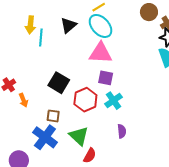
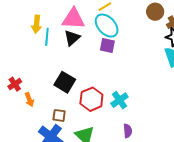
black triangle: (68, 25) -> (72, 38), moved
pink triangle: (101, 53) -> (73, 19), moved
purple square: (106, 78) -> (107, 46), moved

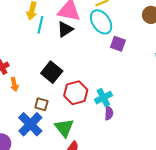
purple square: (107, 46) -> (118, 44), moved
purple semicircle: (128, 131) -> (109, 113), moved

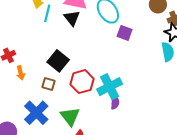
black triangle: (65, 29) -> (72, 18), turned -36
cyan cross: (103, 98) -> (110, 87), size x1.4
brown square: (41, 104) -> (49, 84), moved

